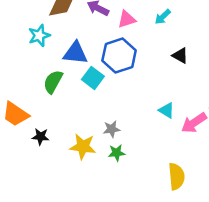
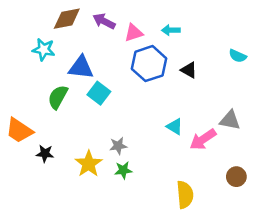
cyan arrow: (163, 17) -> (171, 30), turned 42
cyan star: (39, 36) -> (44, 49), turned 30
blue hexagon: (119, 55) -> (149, 64), moved
yellow star: (83, 147) -> (89, 164), turned 30

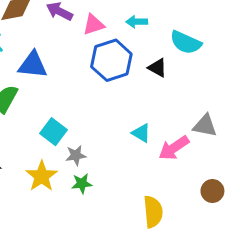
cyan semicircle: (238, 56) -> (186, 43), moved, size x1.5
cyan square: (99, 93) -> (54, 132), moved

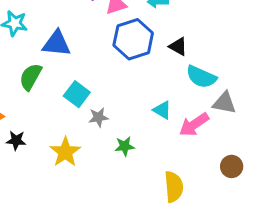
cyan semicircle: (186, 43) -> (201, 77), moved
cyan square: (54, 132) -> (77, 94), moved
gray star: (76, 155) -> (99, 117), moved
green star: (82, 184) -> (125, 146), moved

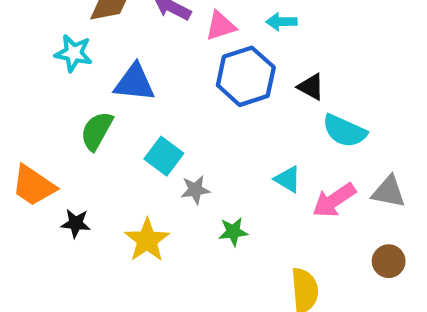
gray triangle: (224, 103) -> (389, 192), moved

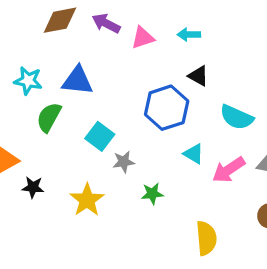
cyan star: (74, 53) -> (28, 81), moved
blue hexagon: (246, 76) -> (167, 108), moved
black triangle: (311, 87) -> (198, 76), moved

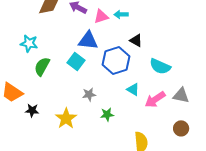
cyan arrow: (189, 34) -> (121, 14), moved
blue triangle: (77, 81) -> (88, 40), moved
cyan square: (100, 136) -> (76, 61), moved

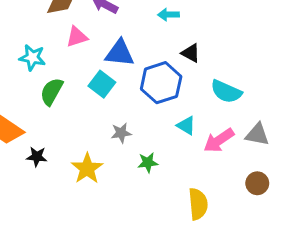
pink triangle: (101, 16) -> (77, 37), moved

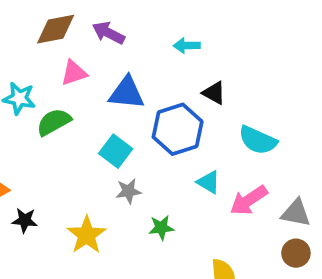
cyan square: (102, 84) -> (116, 151), moved
green semicircle: (52, 92) -> (54, 122), moved, turned 32
gray triangle: (257, 134) -> (296, 213), moved

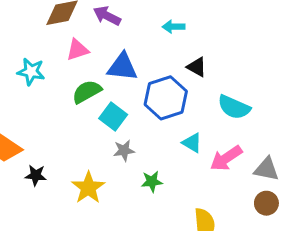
green semicircle: (54, 122) -> (87, 92), moved

